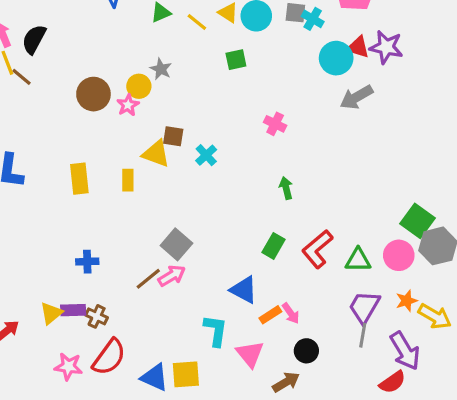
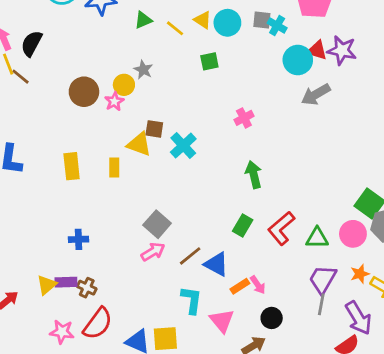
pink cross: (275, 124) -> (244, 118), turned 36
cyan cross: (206, 155) -> (183, 146), size x1.4
green arrow: (286, 188) -> (254, 175), size x1.4
brown line: (148, 279) -> (190, 256), moved

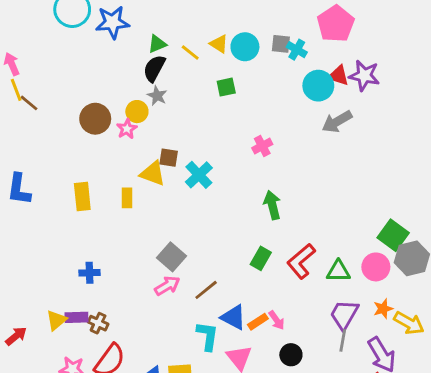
black semicircle: (32, 43) -> (154, 68), moved
blue triangle: (216, 264) -> (233, 317), moved

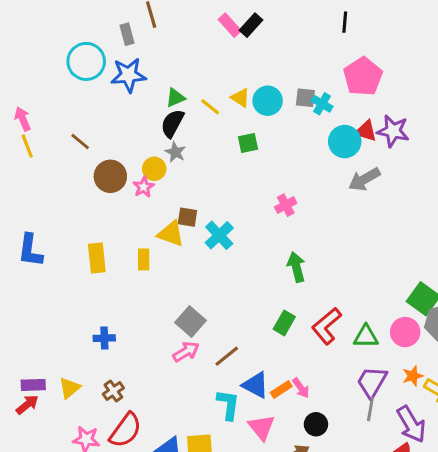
brown line: (29, 103) -> (80, 142), moved
purple rectangle: (77, 317) -> (33, 385), moved
brown cross: (98, 323) -> (113, 391), turned 30

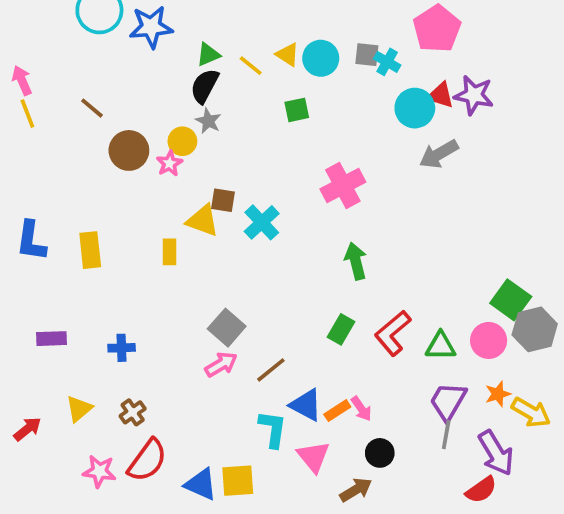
pink cross: (286, 205) -> (343, 186), size x1.6
yellow rectangle: (97, 258) -> (90, 250), moved
purple rectangle: (33, 385) -> (51, 339), moved

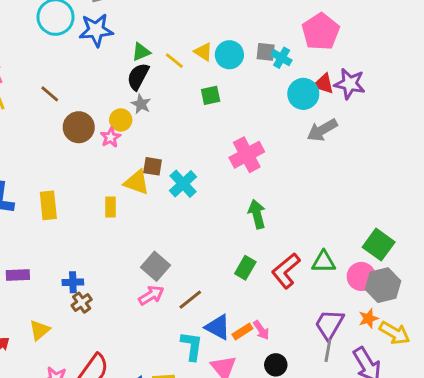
gray hexagon: (535, 329) -> (383, 285), moved
green triangle: (441, 346) -> (324, 262), moved
brown cross: (133, 412) -> (82, 303), moved

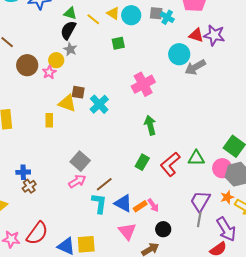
green triangle: (141, 52) -> (70, 13), turned 40
cyan circle: (303, 94) -> (179, 54), moved
cyan L-shape: (192, 346) -> (99, 203), moved

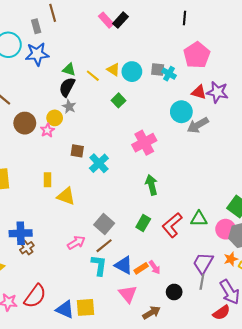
green square: (118, 43) -> (119, 100), turned -32
yellow triangle: (67, 103) -> (66, 196), moved
gray square: (80, 161) -> (104, 224), moved
blue cross: (23, 172) -> (21, 233), size x1.5
black circle: (163, 229) -> (174, 292), moved

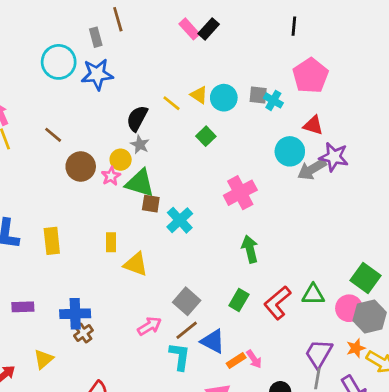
green triangle: (69, 70) -> (140, 183), moved, size x1.6
purple star: (217, 92) -> (334, 157), moved
blue triangle: (124, 265) -> (213, 341), moved

